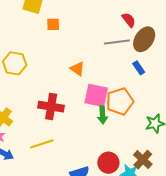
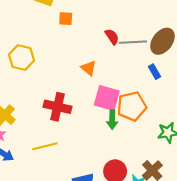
red semicircle: (129, 20) -> (112, 37), moved

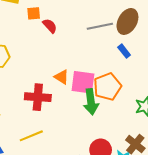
red semicircle: (112, 37) -> (50, 26), moved
orange triangle: (89, 68) -> (62, 77), moved
green arrow: (112, 120) -> (91, 102), size x1.4

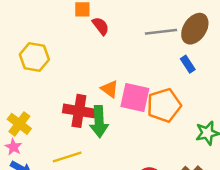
green arrow: (91, 102) -> (99, 122), moved

